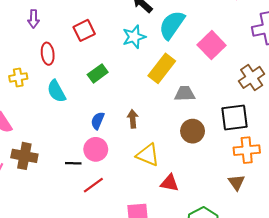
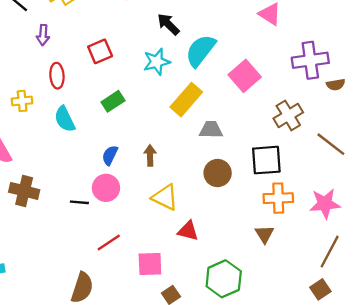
red line: (93, 185) -> (109, 243), moved

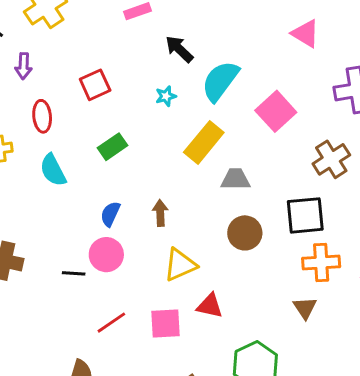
cyan star: (157, 62) -> (166, 96), size x0.6
yellow triangle: (165, 197) -> (180, 265), turned -48
pink square: (150, 264) -> (166, 323), moved

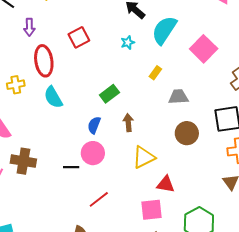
red ellipse: (42, 116) -> (44, 61), size x1.4
yellow rectangle: (204, 142) -> (155, 73), size x0.5
green rectangle: (112, 147) -> (109, 94), moved
pink square: (166, 323) -> (151, 210), moved

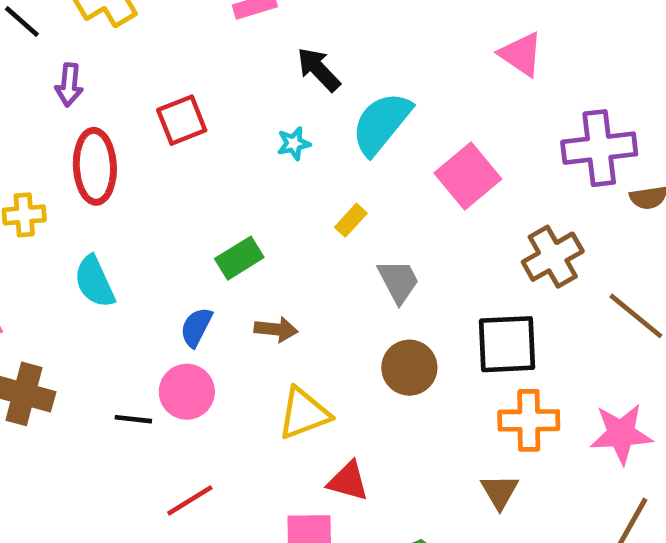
cyan semicircle: (53, 97) -> (95, 282), moved
gray trapezoid: (178, 97) -> (398, 281), turned 60
brown arrow: (128, 123) -> (276, 329), turned 96

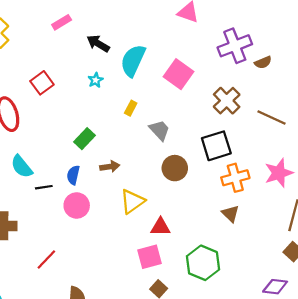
black line: (133, 419) -> (44, 187), moved
red line: (190, 500) -> (46, 260), moved

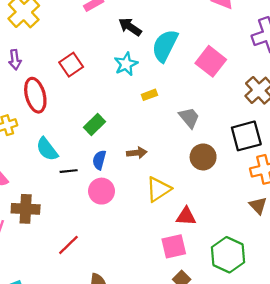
cyan star: (96, 80) -> (126, 64), size x1.5
yellow rectangle: (131, 108) -> (149, 95), moved, turned 40
green rectangle: (85, 139) -> (94, 124), moved

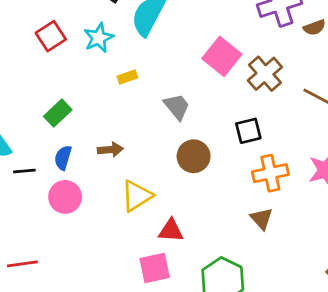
pink square: (211, 61) -> (222, 56), moved
red square: (71, 65) -> (51, 36), moved
black square: (246, 136) -> (248, 131), size x0.7
red line: (68, 245) -> (22, 264), turned 35

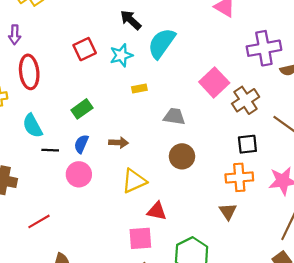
gray trapezoid: (177, 107) -> (174, 116), turned -50
black square: (248, 131) -> (247, 144), moved
red line: (22, 264) -> (39, 221), turned -30

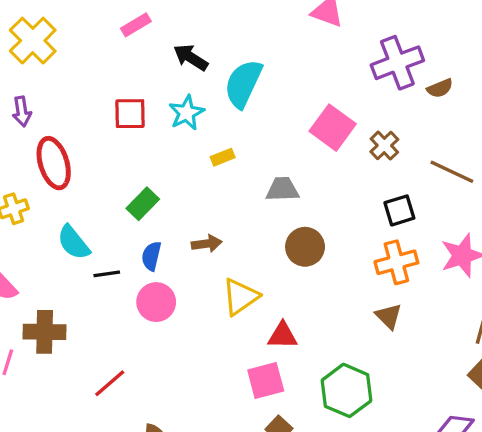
red square: (85, 49) -> (130, 114), turned 35
brown cross: (246, 100) -> (384, 146), size x0.7

